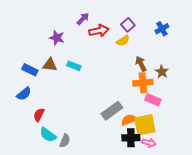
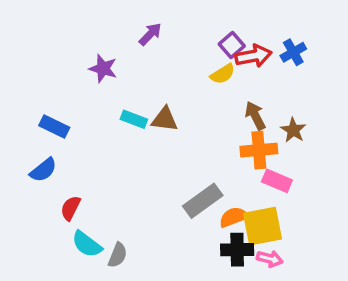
red arrow: (99, 31) -> (253, 56), moved
brown triangle: (50, 65) -> (165, 119), moved

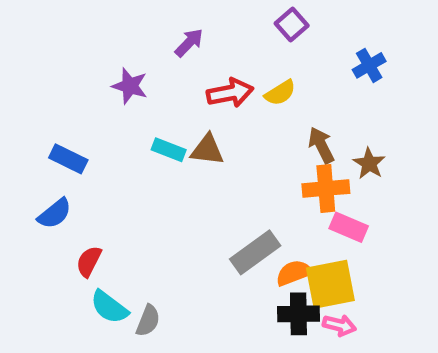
purple square: (232, 45) -> (292, 24), moved
red arrow: (253, 56) -> (230, 93), moved

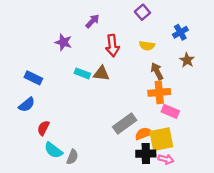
red arrow: (230, 93) -> (112, 46), turned 95
yellow semicircle: (280, 93) -> (147, 46), moved, turned 40
brown star: (369, 163) -> (187, 60), moved

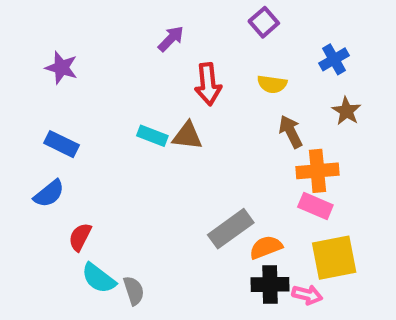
purple star: (63, 42) -> (61, 68), moved
orange cross: (159, 92) -> (317, 171), moved
yellow square: (161, 139) -> (334, 258), moved
gray semicircle: (72, 157) -> (134, 291), turned -40

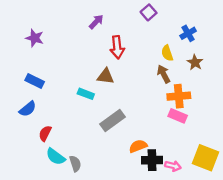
yellow semicircle: (272, 84) -> (167, 53), moved, turned 63
cyan rectangle: (152, 136) -> (86, 94), moved
gray rectangle: (231, 229) -> (113, 121), moved
orange semicircle: (266, 247) -> (138, 146), moved
yellow square: (334, 258) -> (206, 158), moved, turned 32

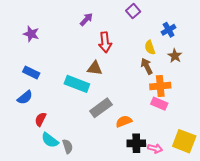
cyan rectangle: (86, 94) -> (77, 84), size x1.6
orange semicircle: (138, 146) -> (124, 121), moved

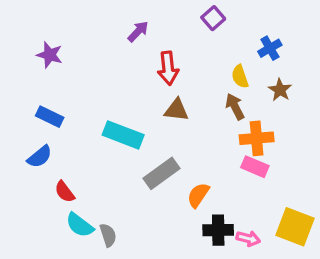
brown triangle: (95, 68) -> (176, 110), moved
red semicircle: (41, 119) -> (65, 192), turned -64
orange semicircle: (124, 121) -> (198, 195), turned -35

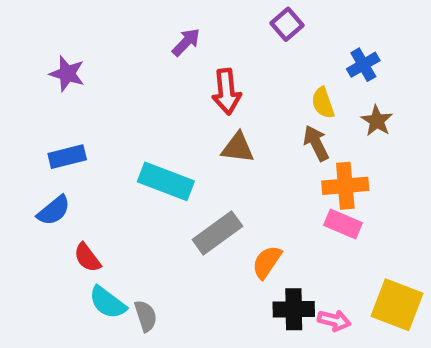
blue rectangle: (50, 117) -> (67, 157), turned -40

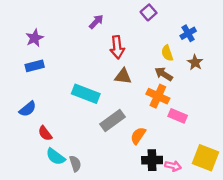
purple star: (67, 74) -> (35, 38), turned 30
brown arrow: (316, 143) -> (164, 74), turned -30
blue rectangle: (67, 157) -> (35, 66), moved
orange cross: (345, 186) -> (158, 96), moved, turned 30

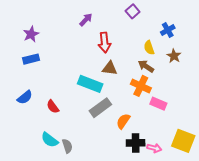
cyan rectangle: (86, 94) -> (90, 84), moved
red semicircle: (45, 133) -> (53, 107), moved

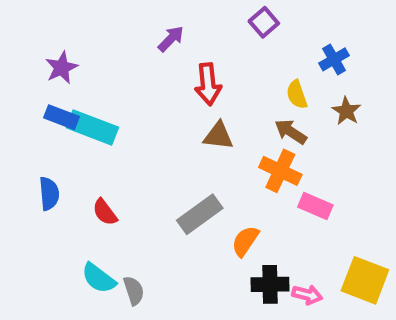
blue rectangle: (31, 59) -> (61, 117), turned 35
cyan rectangle: (90, 84) -> (92, 128), moved
blue semicircle: (25, 97) -> (49, 194), turned -56

